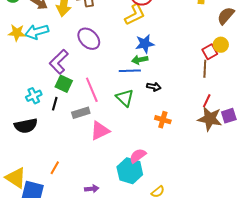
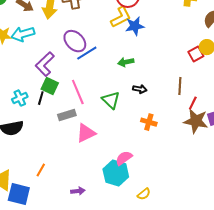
blue star: (145, 44) -> (135, 26), moved
brown line: (205, 69) -> (180, 86), moved
blue line: (130, 71) -> (87, 53), moved, turned -30
black line: (55, 104) -> (41, 98), moved

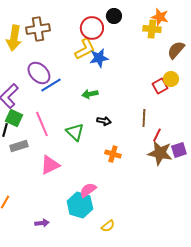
gray rectangle: (67, 115) -> (19, 146), moved

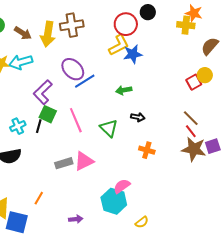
brown line: (144, 118) -> (191, 118), moved, turned -48
red line: (157, 135) -> (191, 131), turned -64
gray rectangle: (19, 146) -> (64, 163), moved

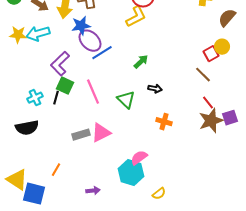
blue star: (133, 54) -> (81, 26), moved
green arrow: (124, 90) -> (141, 62), turned 147
brown line: (191, 118) -> (203, 75), moved
brown star: (194, 149) -> (211, 121), turned -30

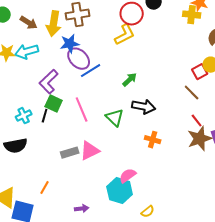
black arrow: (155, 89) -> (144, 107), size x1.6

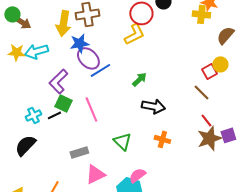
brown arrow: (29, 23) -> (22, 22), moved
black line: (45, 116) -> (54, 115), turned 48
green triangle: (115, 118) -> (122, 141), moved
black semicircle: (16, 146) -> (25, 145), turned 145
pink triangle: (90, 151) -> (95, 174), moved

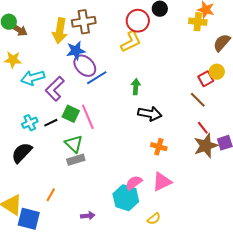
cyan arrow: (36, 51) -> (33, 78), moved
green arrow: (139, 79) -> (136, 87), turned -42
green square: (63, 103) -> (71, 114), moved
green triangle: (122, 141) -> (74, 144), moved
pink triangle: (95, 174) -> (162, 182), moved

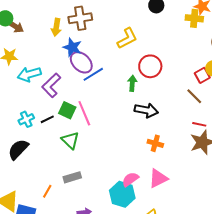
red circle: (138, 21) -> (150, 66), moved
yellow arrow: (60, 31) -> (56, 27), size x0.7
blue star: (76, 51) -> (72, 47), turned 30
red line: (203, 128) -> (199, 124), turned -40
gray rectangle: (76, 160) -> (72, 177), moved

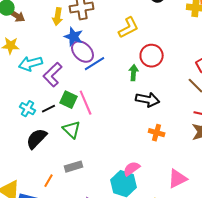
cyan cross: (26, 119) -> (28, 109), turned -35
black semicircle: (18, 149) -> (37, 139), moved
pink triangle: (158, 178) -> (178, 179), moved

